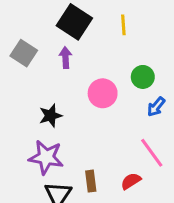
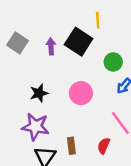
black square: (74, 22) -> (79, 42), moved
pink circle: (103, 93) -> (81, 93), moved
red semicircle: (131, 181) -> (104, 146), turned -35

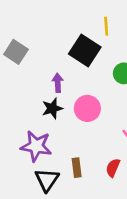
purple arrow: (51, 46) -> (58, 83), moved
black star: (39, 93) -> (52, 108), moved

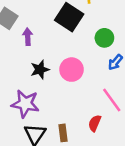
purple arrow: (58, 83) -> (28, 37), moved
brown rectangle: (77, 168) -> (63, 133), moved

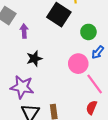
pink circle: (72, 70) -> (78, 64), moved
red semicircle: (95, 123) -> (92, 107), moved

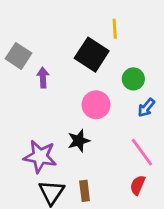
black star: (34, 58) -> (79, 141), moved
pink circle: (78, 64) -> (96, 105), moved

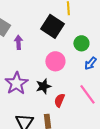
purple star: (40, 156) -> (16, 83), moved, turned 30
red semicircle: (138, 185) -> (59, 100), moved

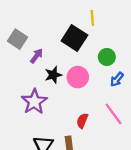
purple arrow: (18, 42) -> (37, 56), turned 40
black star: (43, 86) -> (53, 75), moved

